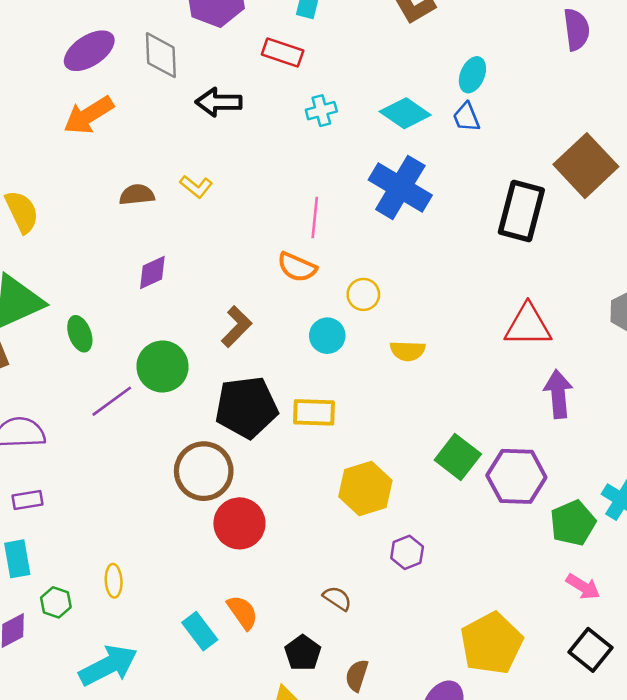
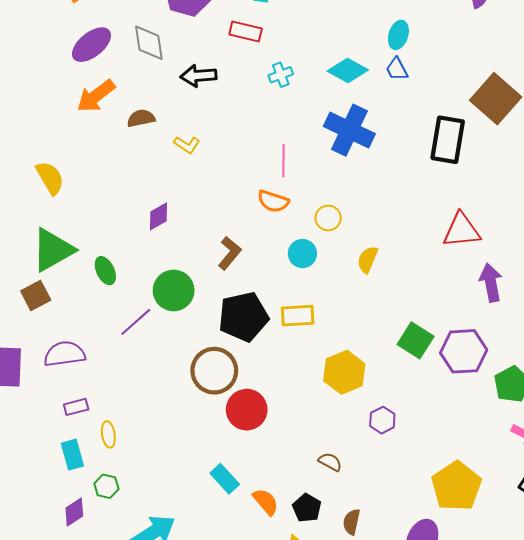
brown semicircle: (137, 195) -> (141, 118), moved
yellow semicircle: (408, 351) -> (368, 260), turned 116
yellow ellipse: (114, 581) -> (108, 434), moved
orange semicircle: (243, 612) -> (266, 502), moved
cyan rectangle: (200, 631) -> (225, 479), moved

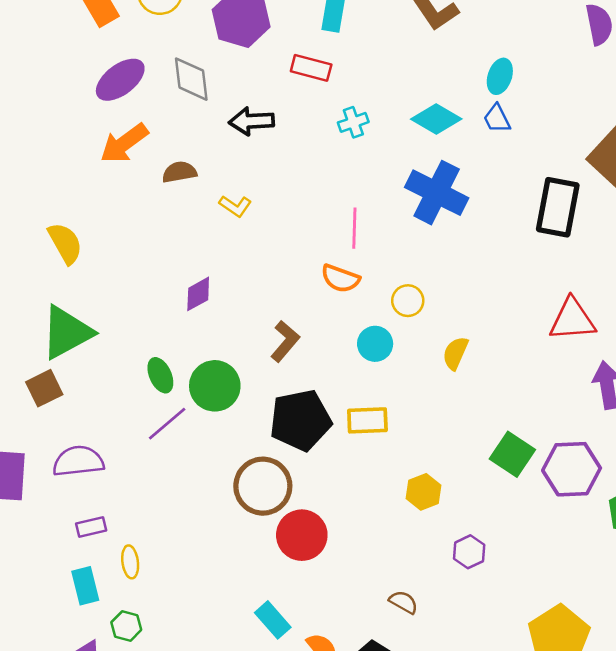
green ellipse: (105, 271) -> (160, 375), moved
yellow hexagon: (344, 372) -> (424, 492), size x0.7

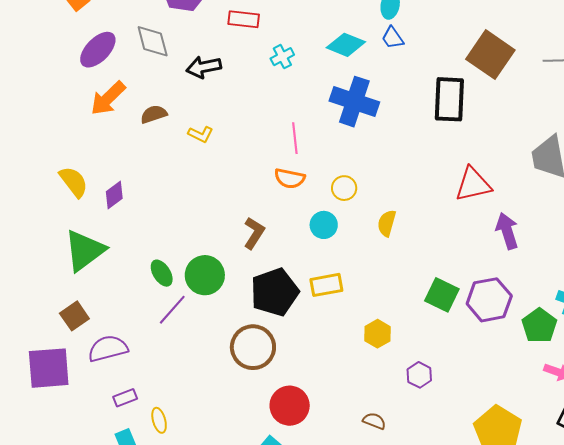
purple diamond: (198, 294) -> (114, 195), moved
brown square: (44, 388) -> (74, 316), moved
red circle: (302, 535) -> (290, 406), moved

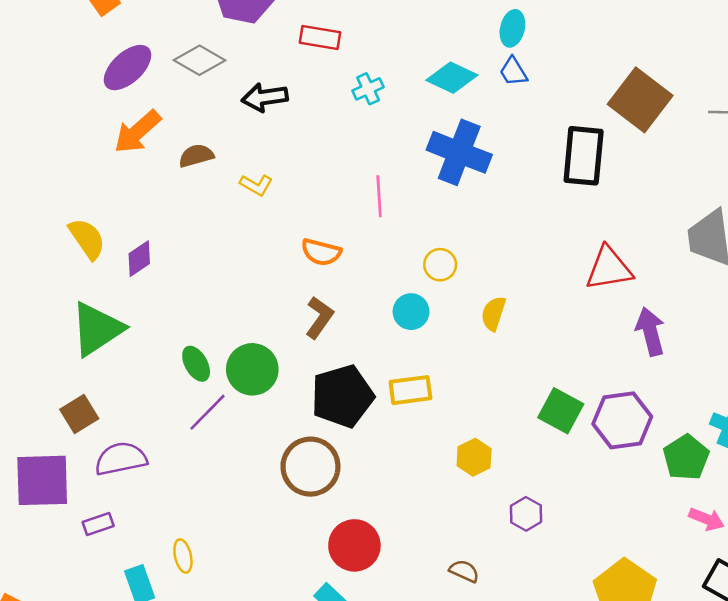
gray diamond: (153, 41) -> (199, 60), turned -48
orange semicircle: (290, 178) -> (321, 252), moved
purple rectangle: (125, 398) -> (98, 524), moved

